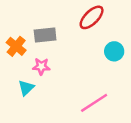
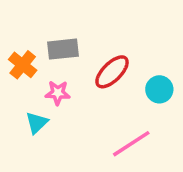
red ellipse: (92, 17) -> (112, 72), moved
cyan circle: (114, 51) -> (159, 89), moved

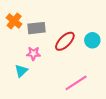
orange cross: (23, 65) -> (14, 21), moved
cyan circle: (159, 89) -> (92, 40), moved

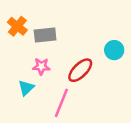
red ellipse: (65, 41) -> (80, 70), moved
pink line: (76, 83) -> (61, 103), moved, turned -35

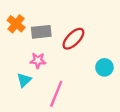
cyan circle: (114, 50) -> (104, 67), moved
red ellipse: (80, 70) -> (73, 39), moved

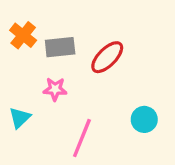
cyan circle: (104, 67) -> (144, 119), moved
cyan triangle: (24, 80) -> (20, 118), moved

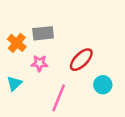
orange cross: (23, 35) -> (17, 43), moved
red ellipse: (107, 57) -> (81, 60), moved

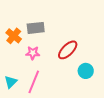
cyan triangle: (14, 84) -> (11, 82), moved
pink line: (59, 98) -> (34, 82), moved

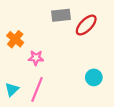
gray rectangle: (36, 28) -> (61, 15), moved
red ellipse: (68, 50) -> (86, 25), moved

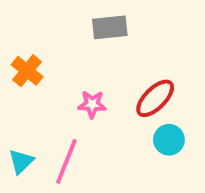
red ellipse: (86, 25) -> (155, 98), moved
pink star: (36, 58) -> (92, 104), moved

